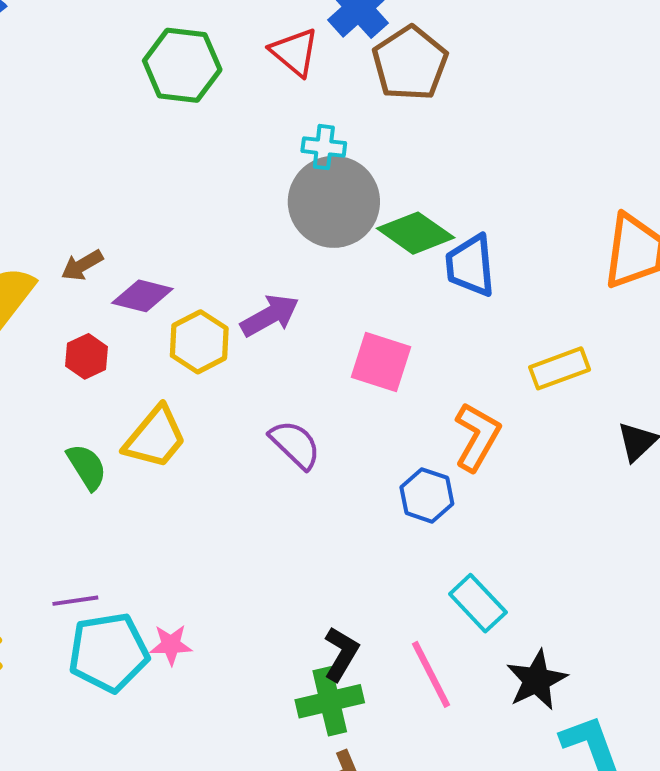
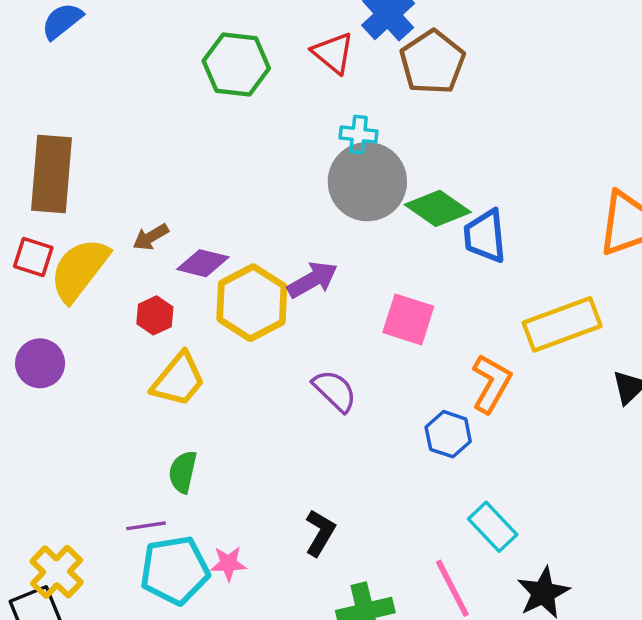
yellow hexagon: (199, 342) -> (252, 303), size x1.4
yellow rectangle: (560, 368) -> (562, 324), size x1.5
yellow trapezoid: (155, 437) -> (178, 380), moved
green semicircle: (87, 467) -> (183, 472), moved, turned -135
black L-shape: (341, 654) -> (320, 533), moved

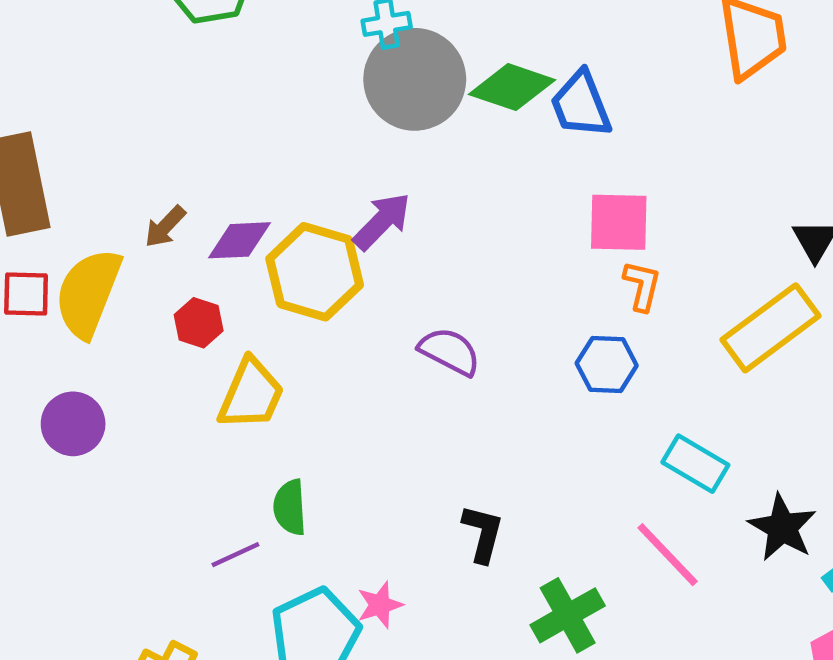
pink square: (408, 319) -> (619, 222), moved
yellow rectangle: (562, 324) -> (770, 328), moved
orange L-shape: (491, 383) -> (642, 286), size x0.7
purple line: (146, 526) -> (235, 555), moved

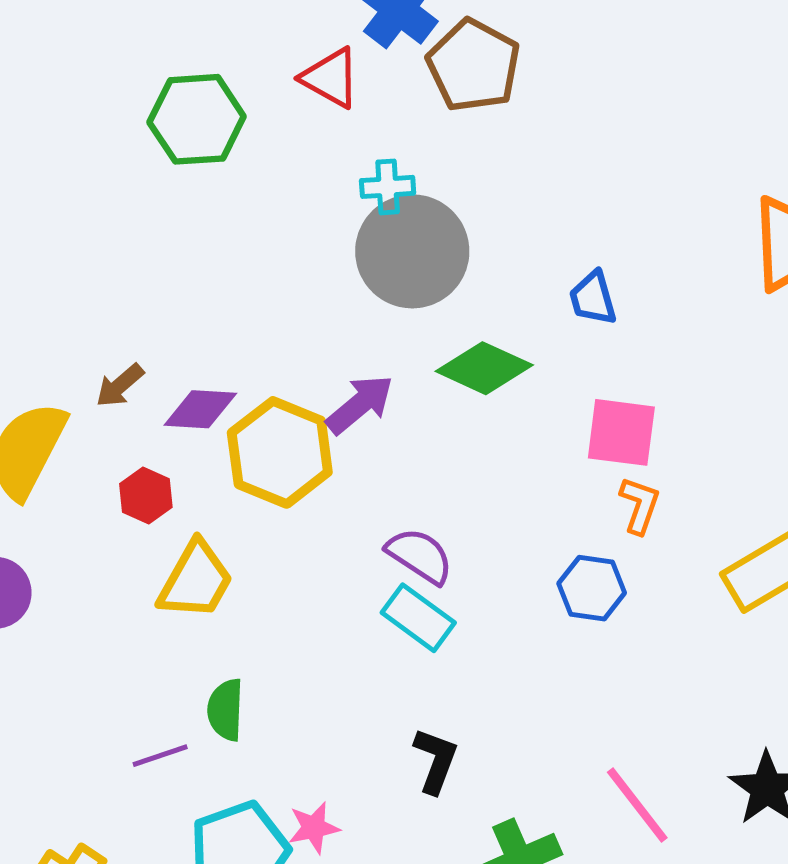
green diamond: (512, 87) -> (484, 368), moved
blue trapezoid: (581, 105) -> (593, 298), size x0.7
cyan rectangle: (695, 464) -> (418, 618), moved

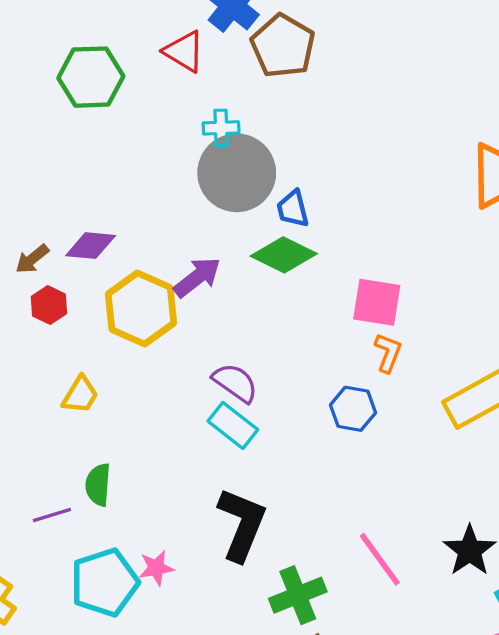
blue trapezoid: (593, 298) -> (293, 209), moved
purple diamond: (200, 409) -> (91, 246), moved
red hexagon: (146, 495) -> (49, 305), moved
yellow trapezoid: (196, 580) -> (80, 395), size x0.7
black L-shape: (436, 761) -> (242, 524), size x1.6

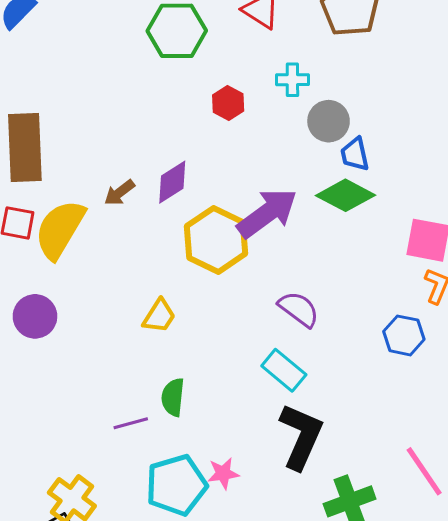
gray circle: (237, 173) -> (329, 121), moved, size x0.6
purple diamond: (91, 246) -> (172, 182), turned -39
purple arrow: (197, 277) -> (267, 213), size x1.4
red hexagon: (49, 305) -> (228, 103), moved
cyan rectangle: (233, 425) -> (284, 370), moved

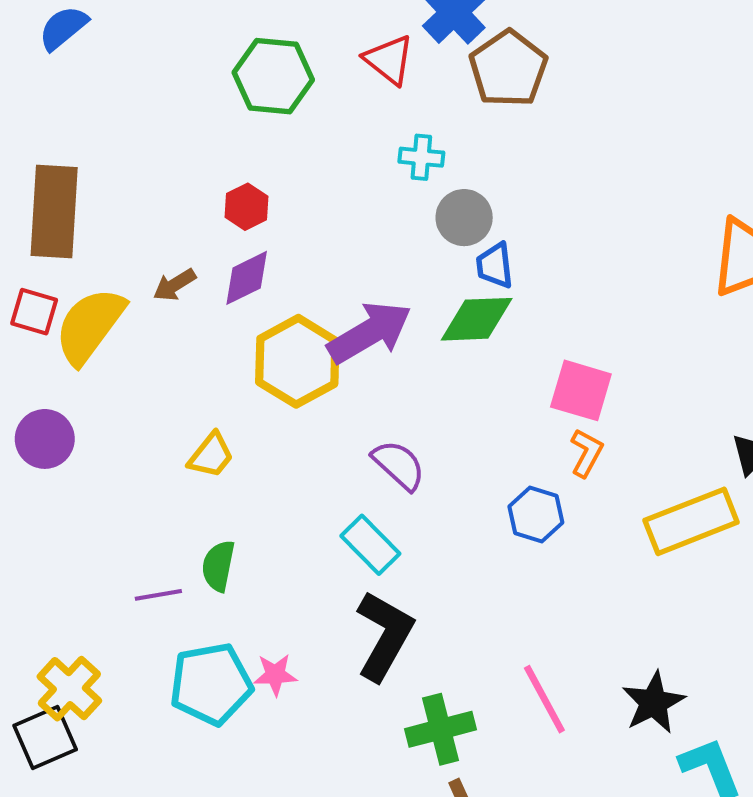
red hexagon: (228, 103) -> (246, 207), moved
green diamond: (346, 195) -> (477, 319), turned -36

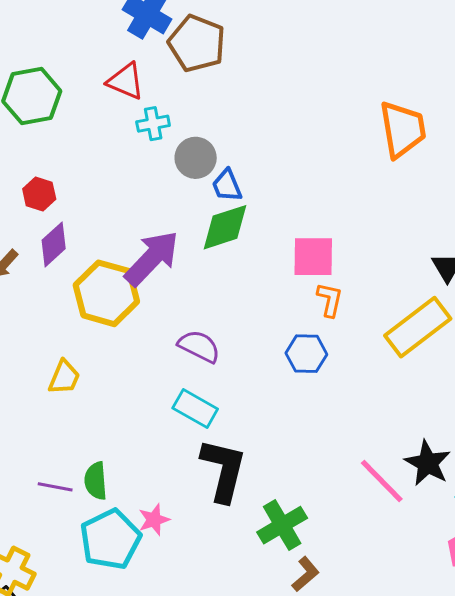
red triangle: (389, 60) -> (126, 81), moved
green semicircle: (218, 566) -> (96, 481), moved
purple line: (158, 595) -> (55, 487), turned 36
pink line: (544, 699) -> (382, 481), moved

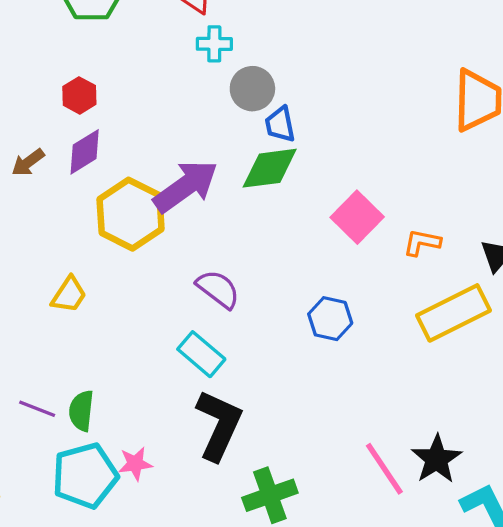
pink square: (313, 257) -> (357, 217), turned 33
orange L-shape: (330, 300) -> (422, 243), moved, turned -102

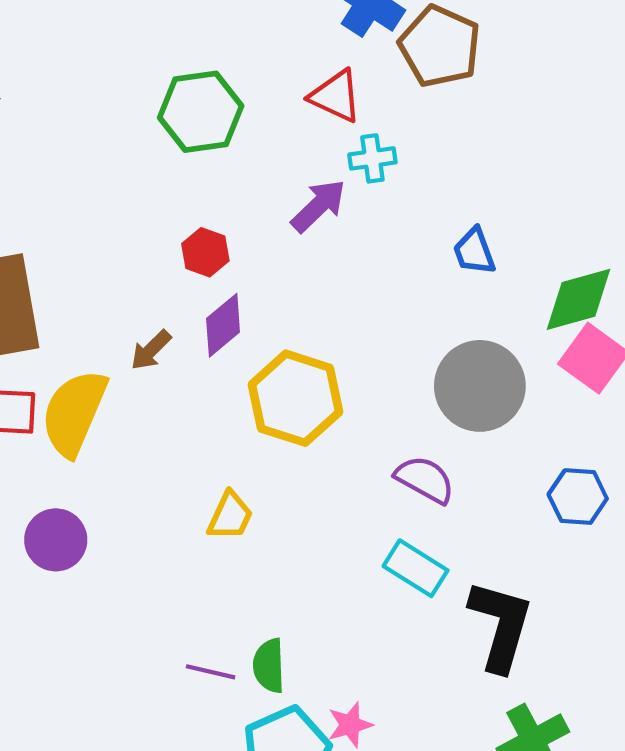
gray circle: (252, 89) -> (480, 386), moved, size x1.5
green diamond: (270, 168) -> (579, 299), moved
purple arrow: (186, 186) -> (318, 206), moved, size x0.7
black L-shape: (219, 425) -> (501, 625), moved

